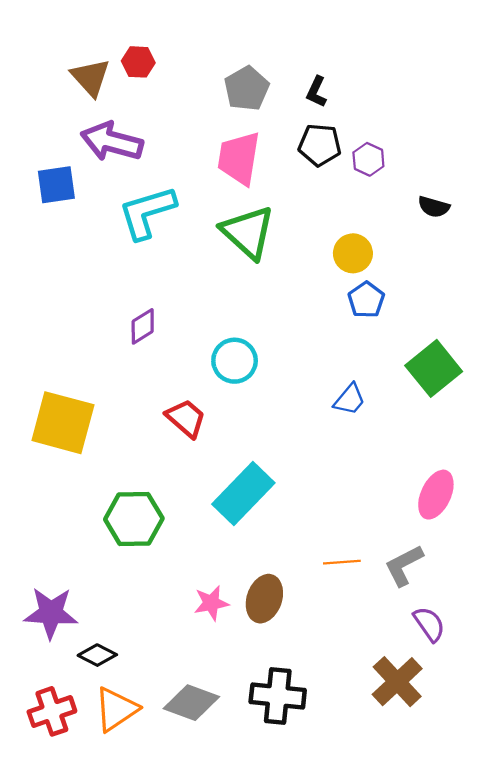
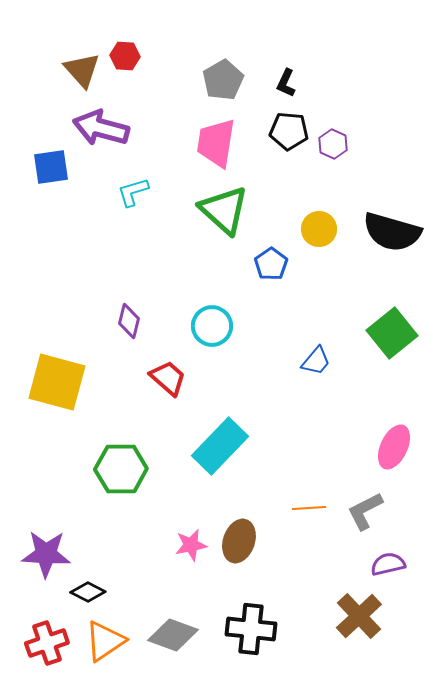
black semicircle: (434, 207) -> (392, 232), moved, size x2.0
cyan L-shape: (147, 212) -> (133, 192), size x0.6
blue pentagon: (366, 300) -> (271, 264), moved
purple diamond: (143, 326) -> (129, 321), moved, turned -44
purple semicircle: (429, 624) -> (388, 564), turned -68

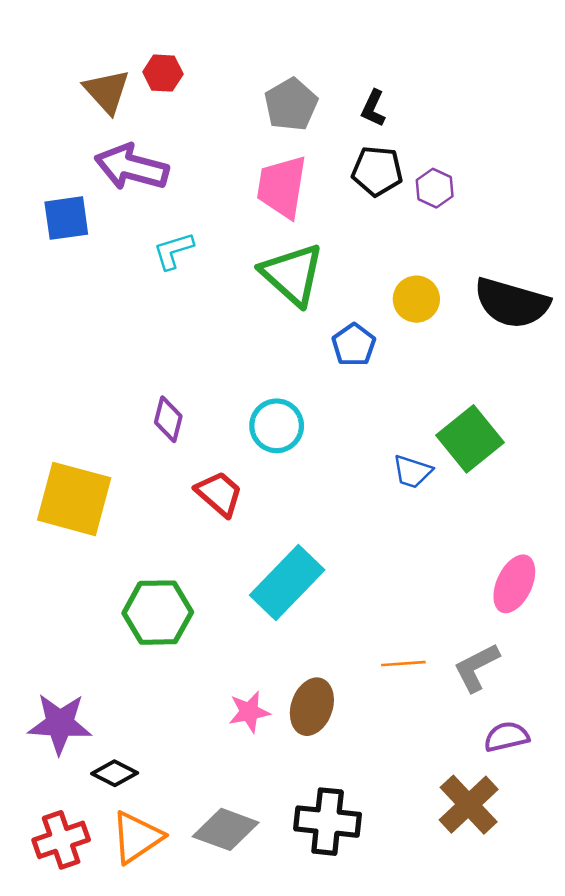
green square: (392, 333) -> (470, 439), moved
blue trapezoid: (316, 361) -> (412, 472), turned 68

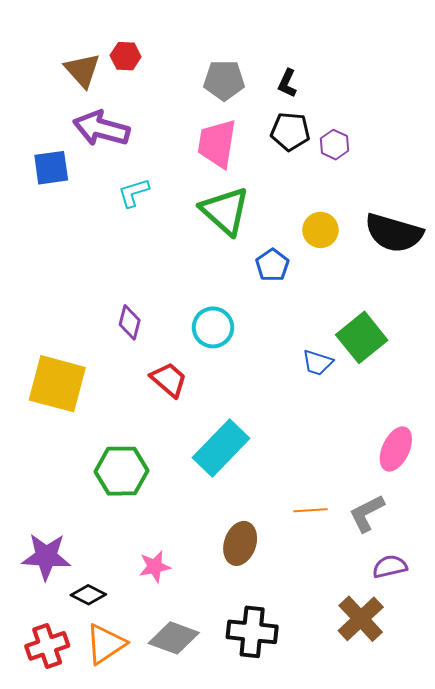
gray pentagon: (291, 104) -> (224, 80), turned 30
pink star: (249, 712) -> (155, 567), moved

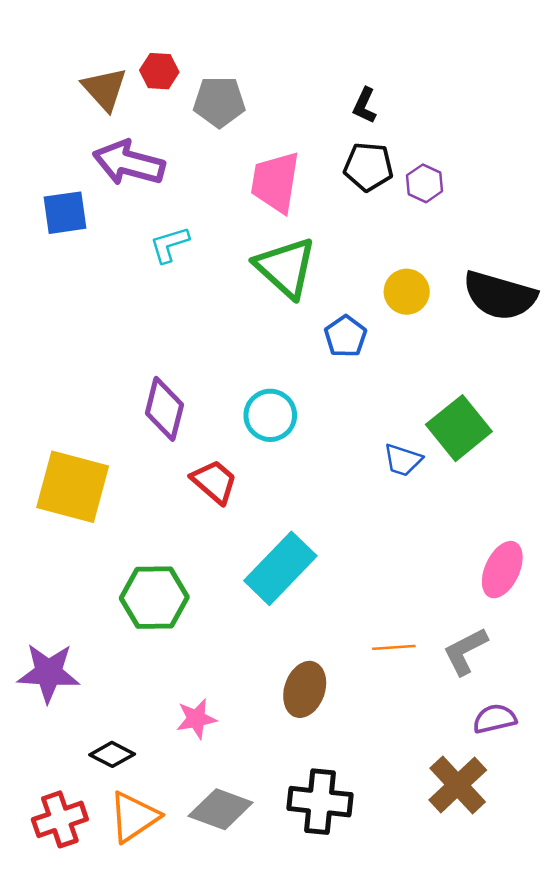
gray pentagon: (224, 80) -> (219, 102), moved
purple diamond: (130, 322) -> (164, 409), size x1.4
purple star: (46, 557) -> (48, 673), moved

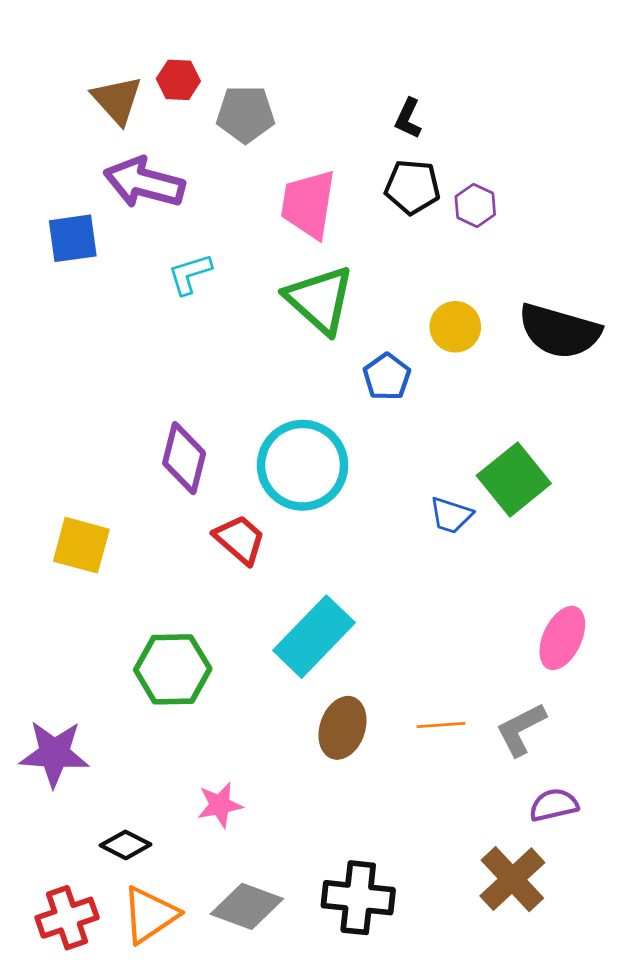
cyan circle: (270, 415) -> (303, 465), size x1.5
yellow square: (73, 487) -> (81, 545), size x0.7
brown ellipse: (305, 689) -> (343, 728), moved

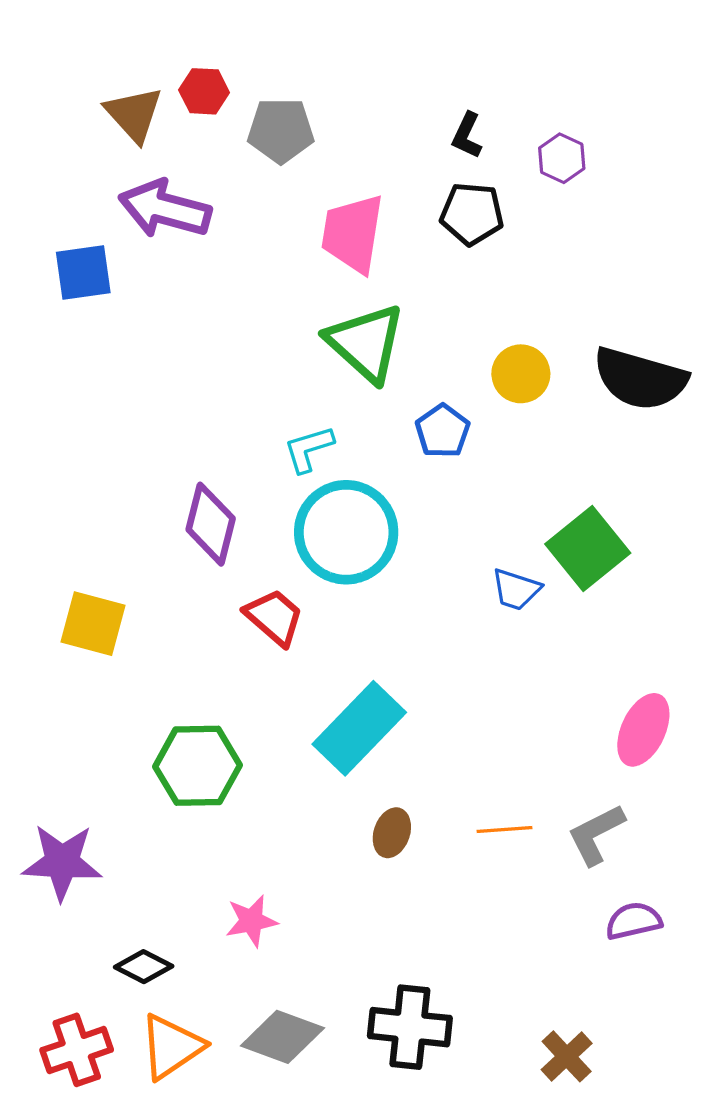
purple hexagon: (475, 205) -> (562, 158), moved
cyan L-shape: (190, 274) -> (309, 449), moved
brown ellipse: (343, 728) -> (392, 833), size x0.7
brown cross: (512, 879) -> (567, 1056), moved, size x0.7

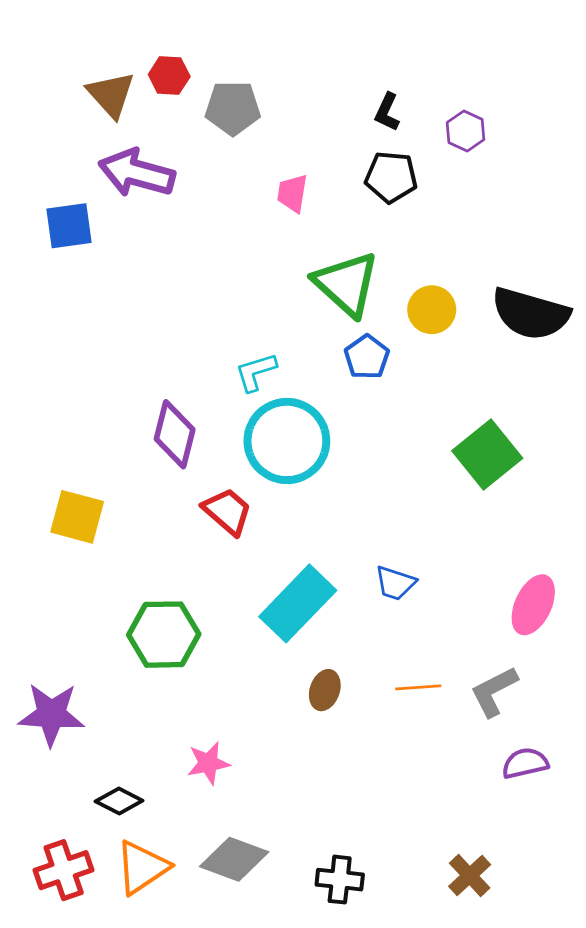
pink trapezoid: (353, 233) -> (292, 193), size x0.6
green triangle: (366, 343) -> (346, 284), moved
blue trapezoid: (516, 589) -> (395, 583), moved
black cross: (410, 1027) -> (340, 880), moved, size x0.7

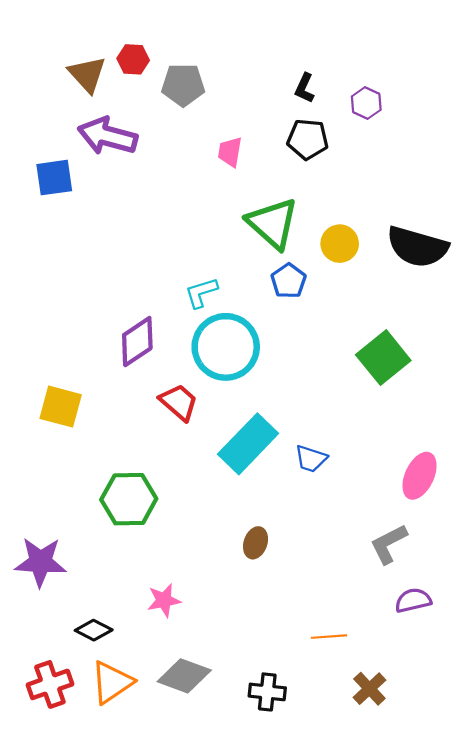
purple diamond: (175, 434) -> (137, 342), turned 42
cyan rectangle: (298, 603) -> (248, 444), moved
orange line: (418, 687) -> (329, 637), moved

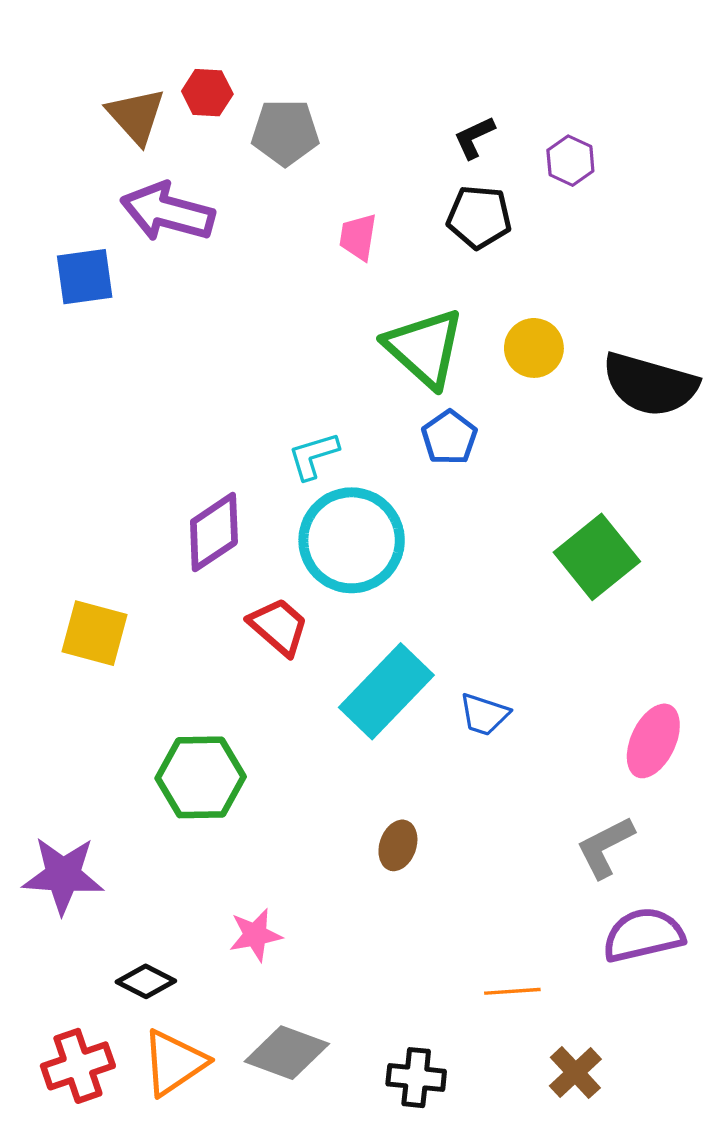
black L-shape: (304, 88) -> (474, 137), turned 40
yellow circle: (340, 244) -> (534, 348), moved
purple semicircle: (413, 600) -> (643, 935), size x1.4

